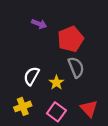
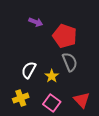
red pentagon: (71, 39) -> (65, 36), turned -30

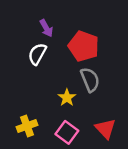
purple arrow: (36, 22) -> (46, 28), turned 40
white semicircle: (29, 70) -> (37, 54), moved

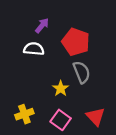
purple arrow: (46, 28) -> (42, 26), turned -112
white semicircle: (37, 54) -> (34, 49), turned 66

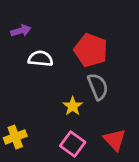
purple arrow: (42, 26) -> (21, 31), moved, turned 35
yellow cross: (24, 114) -> (15, 137), moved

